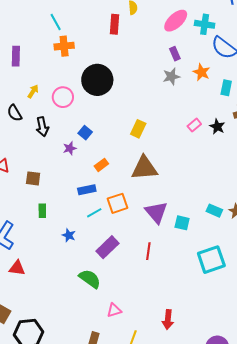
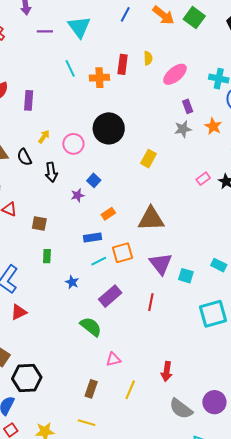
pink ellipse: (176, 21) -> (175, 74), moved
red rectangle: (115, 24) -> (123, 64), moved
orange cross: (64, 46) -> (99, 78), moved
yellow rectangle: (138, 129) -> (149, 159), moved
red triangle: (17, 268) -> (19, 312), turned -36

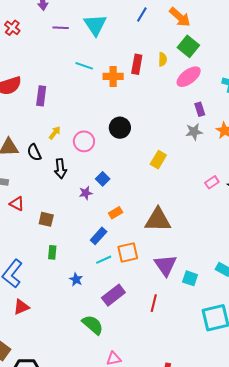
green square: (194, 18) -> (188, 46), moved
cyan line: (70, 68) -> (84, 66), turned -48
black circle: (109, 128) -> (120, 128), size x0.7
blue rectangle: (92, 238) -> (99, 236), turned -42

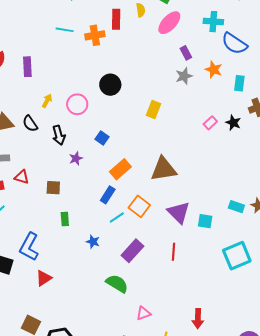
purple star: (86, 193) -> (76, 158), moved
orange rectangle: (116, 213) -> (120, 169), size x1.5
orange square: (128, 253) -> (139, 206), turned -30

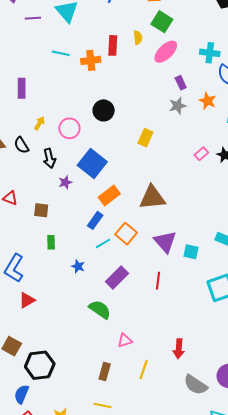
blue square: (102, 138) -> (92, 163), size x2.0

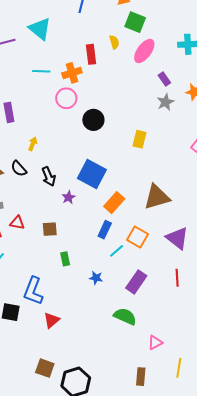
pink circle: (69, 128) -> (66, 98), moved

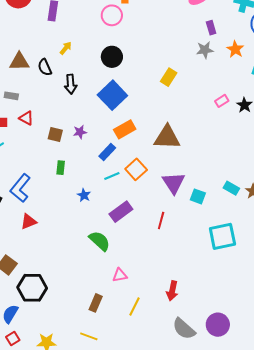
black circle: (93, 120) -> (112, 57), moved
purple star: (69, 197) -> (80, 132), moved

